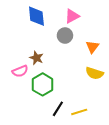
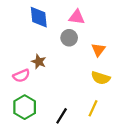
pink triangle: (72, 16) -> (77, 17), turned 35
green hexagon: (43, 84) -> (25, 107), moved
yellow line: (79, 112) -> (93, 108), moved, turned -49

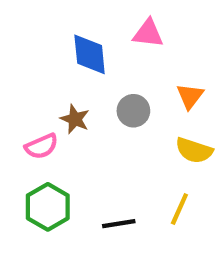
blue diamond: (39, 17) -> (90, 54), moved
gray circle: (69, 38) -> (133, 111), moved
black line: (62, 116) -> (119, 224), turned 49

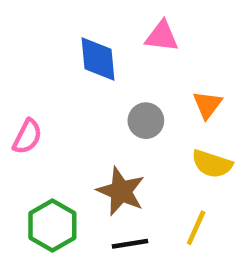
brown star: (75, 119) -> (121, 191), moved, size x1.5
pink semicircle: (41, 146) -> (27, 137), moved, turned -40

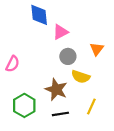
pink triangle: (162, 36) -> (60, 32), moved, turned -35
blue diamond: (98, 59) -> (39, 15), moved
yellow semicircle: (212, 164) -> (81, 77), moved

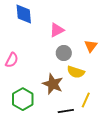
blue diamond: (39, 15) -> (24, 14), moved
black line: (60, 114) -> (66, 111), moved

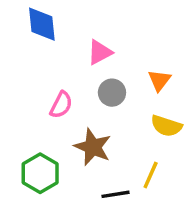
pink semicircle: (12, 60) -> (61, 105), moved
yellow semicircle: (76, 72) -> (166, 126), moved

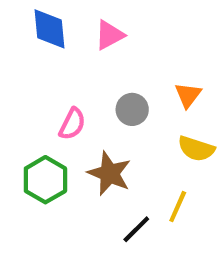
pink triangle: (100, 52) -> (109, 35), moved
green hexagon: (40, 173) -> (45, 180), moved
black line: (116, 194) -> (136, 229), turned -36

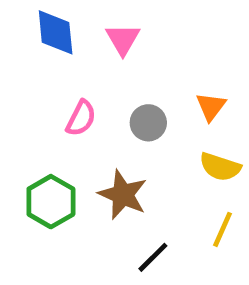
pink triangle: (109, 35) -> (123, 39), turned -32
pink semicircle: (72, 124) -> (81, 118), moved
yellow line: (178, 207) -> (222, 229), moved

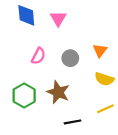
yellow line: (222, 229) -> (105, 109), turned 42
black line: (153, 257) -> (72, 122), turned 35

